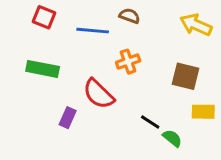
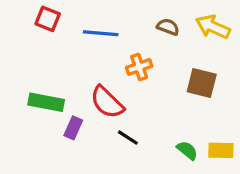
brown semicircle: (130, 16) -> (168, 27), moved
green rectangle: (43, 69) -> (46, 102), moved
yellow rectangle: (203, 112) -> (221, 150), moved
black line: (150, 122) -> (128, 138), moved

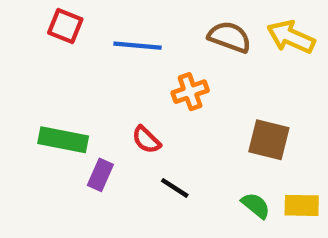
brown semicircle: (168, 27) -> (229, 37), size x1.4
brown square: (202, 83) -> (269, 140), moved
red semicircle: (107, 102) -> (146, 140), size x0.6

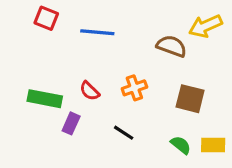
brown semicircle: (229, 37) -> (171, 46), moved
yellow arrow: (291, 37) -> (205, 26), turned -48
orange cross: (190, 92) -> (134, 88), moved
red semicircle: (146, 140) -> (90, 91), moved

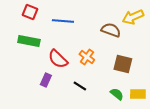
orange cross: (134, 88) -> (87, 57), turned -35
red semicircle: (90, 91) -> (58, 59), size x1.5
green rectangle: (45, 99) -> (29, 41), moved

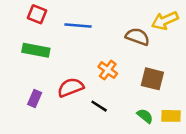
red semicircle: (58, 59) -> (71, 87), moved, turned 115
purple rectangle: (46, 80) -> (35, 99), moved

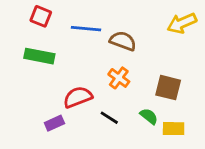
brown semicircle: (138, 37) -> (123, 41), moved
purple rectangle: (35, 99) -> (54, 123), moved, turned 42
green semicircle: (145, 116) -> (149, 116), moved
yellow rectangle: (171, 116) -> (174, 129), moved

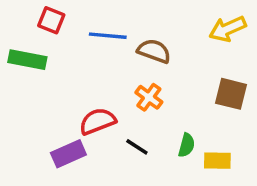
green rectangle: (39, 56) -> (27, 60), moved
brown square: (168, 88) -> (231, 94), moved
green semicircle: (149, 116) -> (187, 145), turned 66
purple rectangle: (54, 123) -> (68, 154), size x1.4

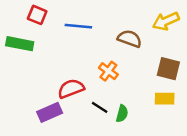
brown semicircle: (154, 51) -> (130, 39), moved
green semicircle: (187, 145) -> (122, 114), moved
yellow rectangle: (217, 161) -> (165, 99), moved

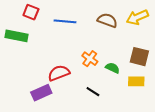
brown semicircle: (130, 39) -> (107, 20), moved
black line: (100, 107) -> (93, 92), moved
green semicircle: (122, 114) -> (113, 68), moved, turned -80

